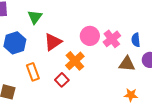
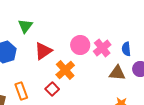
orange rectangle: (33, 72) -> (21, 91), moved

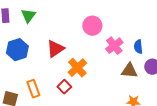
green triangle: (25, 26) -> (28, 16), moved
pink circle: (80, 45) -> (92, 26), moved

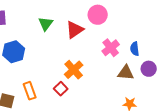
green triangle: (28, 16) -> (46, 24), moved
pink circle: (92, 26) -> (98, 15), moved
red triangle: (55, 49) -> (75, 30), moved

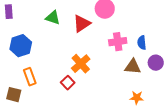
green triangle: (46, 24) -> (53, 18), turned -49
pink cross: (111, 48) -> (118, 42), turned 30
orange rectangle: (30, 91) -> (30, 77), moved

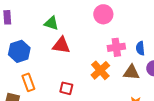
red triangle: (82, 24) -> (61, 45), moved, turned 42
orange cross: (81, 64) -> (100, 70), moved
red square: (68, 83) -> (66, 88), turned -32

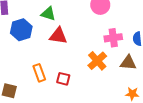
blue hexagon: (19, 51) -> (21, 30), moved
orange rectangle: (28, 82) -> (39, 73), moved

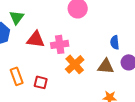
green triangle: (48, 14) -> (17, 17), moved, turned 49
pink cross: (113, 38) -> (60, 44), moved

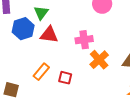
red triangle: (36, 39) -> (49, 35), moved
orange rectangle: (17, 76) -> (41, 72), turned 60

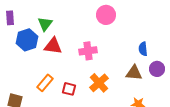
orange cross: (99, 60) -> (99, 83), moved

